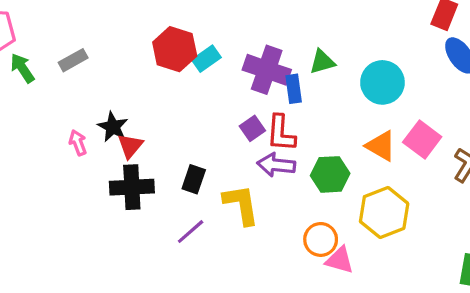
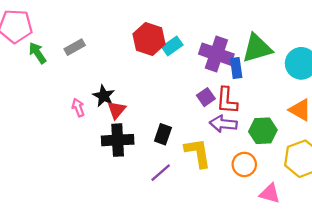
green triangle: (322, 62) -> (257, 48), size x1.6
orange circle: (321, 239) -> (244, 164), moved

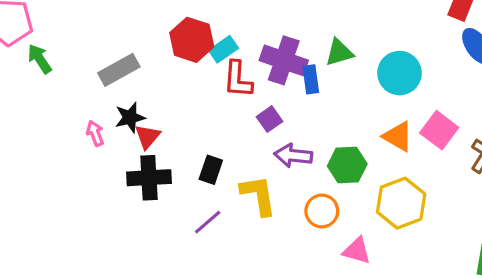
gray rectangle: (75, 47) -> (119, 70), moved, size x1.4
green triangle: (257, 48) -> (339, 52), size x0.7
black star: (104, 96) -> (130, 117), turned 30
red L-shape: (227, 101) -> (238, 79), moved

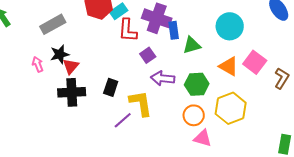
green triangle: (339, 52) -> (192, 45), moved
orange circle: (322, 211) -> (194, 115), moved
purple line: (208, 222) -> (123, 120), moved

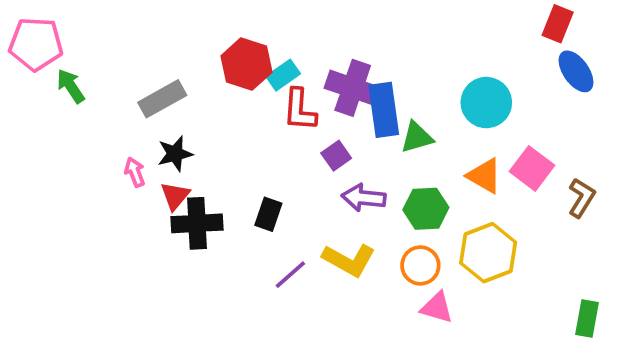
blue rectangle: (174, 30) -> (384, 110), size x1.6
red triangle: (71, 66) -> (175, 196), moved
yellow L-shape: (141, 103) -> (349, 260), moved, turned 128

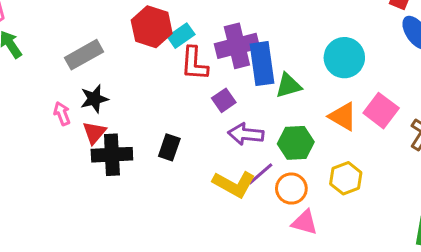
purple cross: (353, 88) -> (237, 46), turned -33
yellow hexagon: (488, 253) -> (346, 178), size x0.7
purple line: (290, 275) -> (260, 174), moved

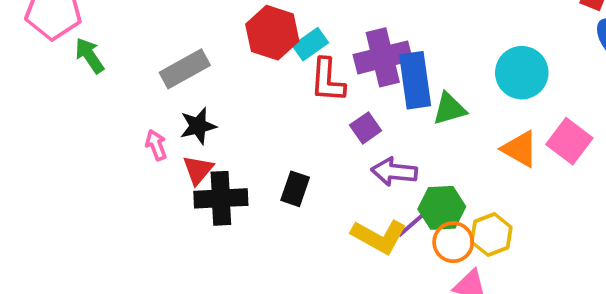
green hexagon: (296, 143) -> (442, 208), moved
yellow hexagon: (346, 178) -> (491, 235), moved

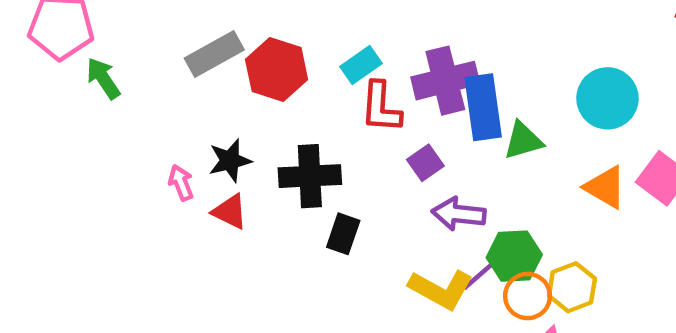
red hexagon: (272, 33) -> (277, 69), moved
gray rectangle: (185, 69) -> (214, 54), moved
red triangle: (198, 170) -> (230, 212), turned -44
black cross: (221, 198) -> (310, 176), moved

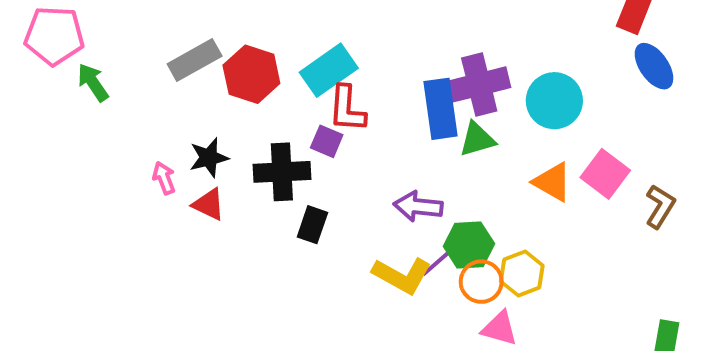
cyan rectangle: (361, 65) -> (329, 70), size x1.5
purple cross: (445, 81) -> (479, 84), moved
purple square: (425, 163) -> (327, 141), moved, turned -32

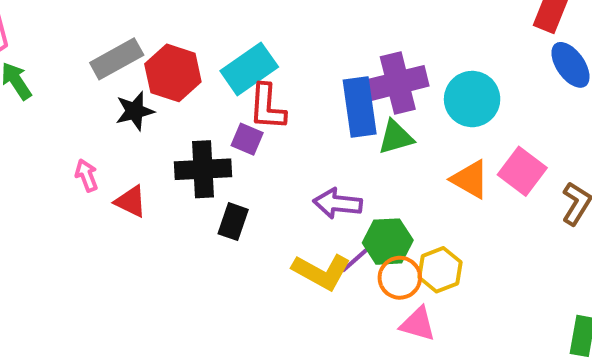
black star: (209, 158) -> (135, 111), moved

